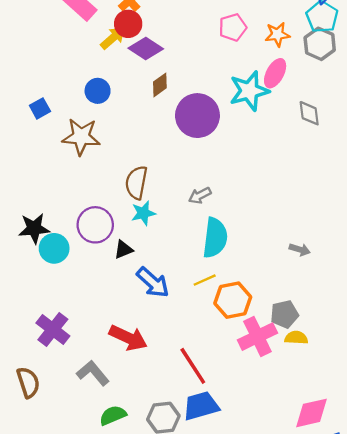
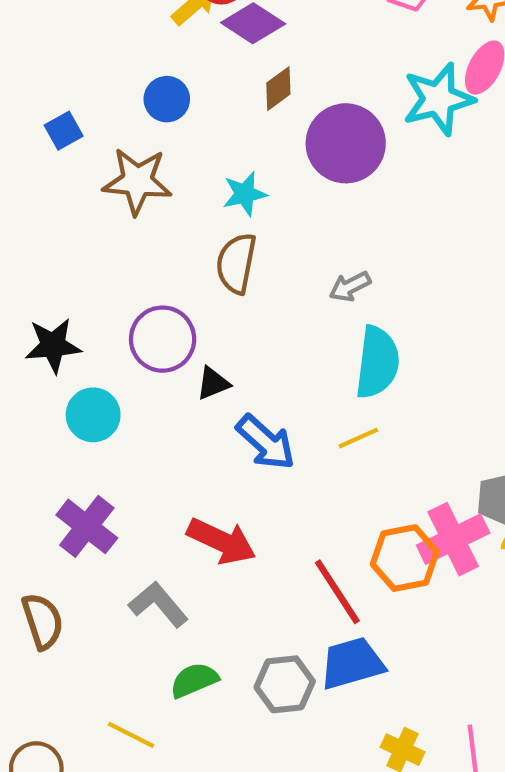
cyan star: (143, 213) -> (245, 194), moved
cyan circle: (54, 248) -> (93, 415), moved
orange hexagon: (233, 300) -> (405, 558), moved

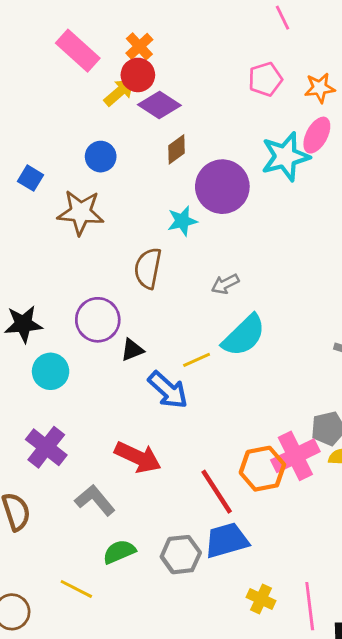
blue square: (64, 131) -> (30, 178), turned -30
cyan star: (245, 194) -> (182, 221), moved
cyan semicircle: (377, 362) -> (244, 336), turned 39
yellow line: (358, 438) -> (197, 360), moved

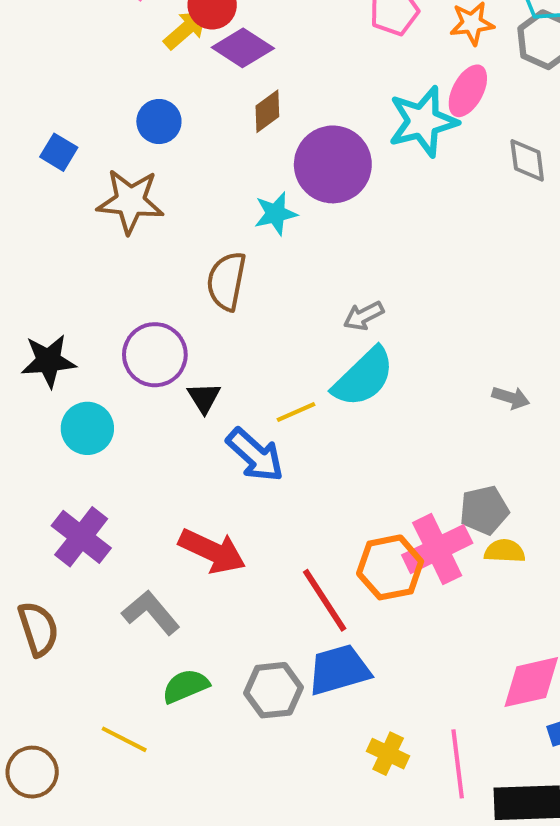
gray arrow: (225, 284) -> (364, 316), moved
black triangle: (132, 350) -> (204, 398), turned -40

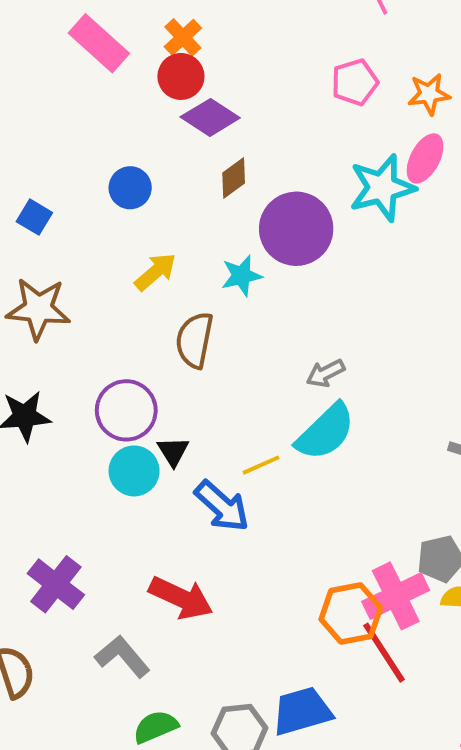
yellow arrow: (186, 29) -> (156, 272), moved
brown star: (130, 201) -> (38, 309), moved
cyan circle: (87, 428) -> (134, 471), moved
red line: (325, 600) -> (384, 653), moved

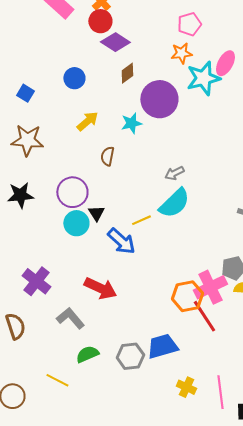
orange star: (429, 94) -> (181, 53), moved
brown semicircle: (195, 340) -> (107, 156), size x0.7

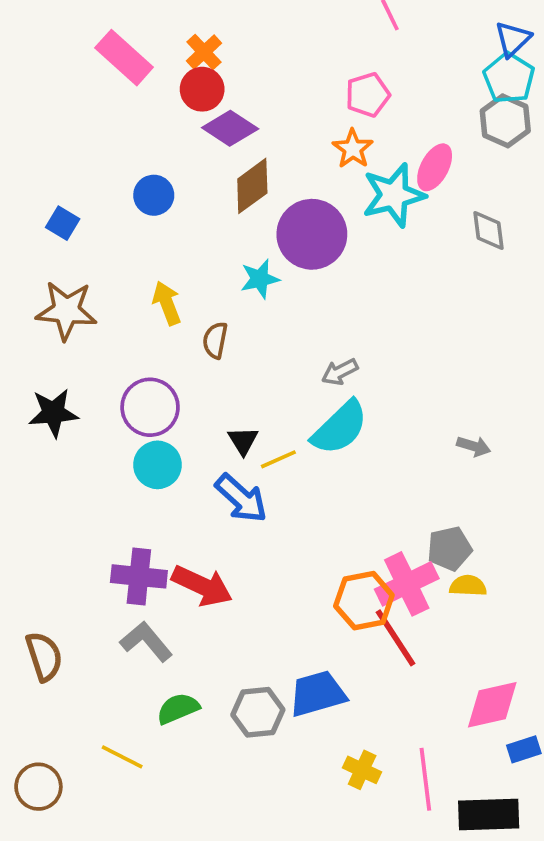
orange star: (181, 53) -> (353, 149), turned -30
brown diamond: (127, 73) -> (252, 186), size x1.4
yellow arrow: (87, 121) -> (167, 303), moved, turned -70
black triangle: (96, 213) -> (243, 441), moved
purple cross: (36, 281) -> (139, 576), moved, turned -32

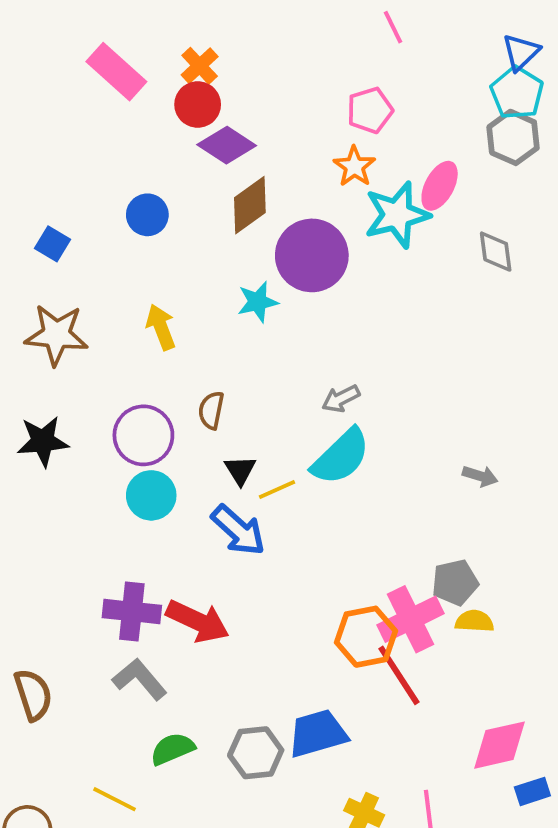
brown semicircle: (215, 340) -> (211, 410), moved

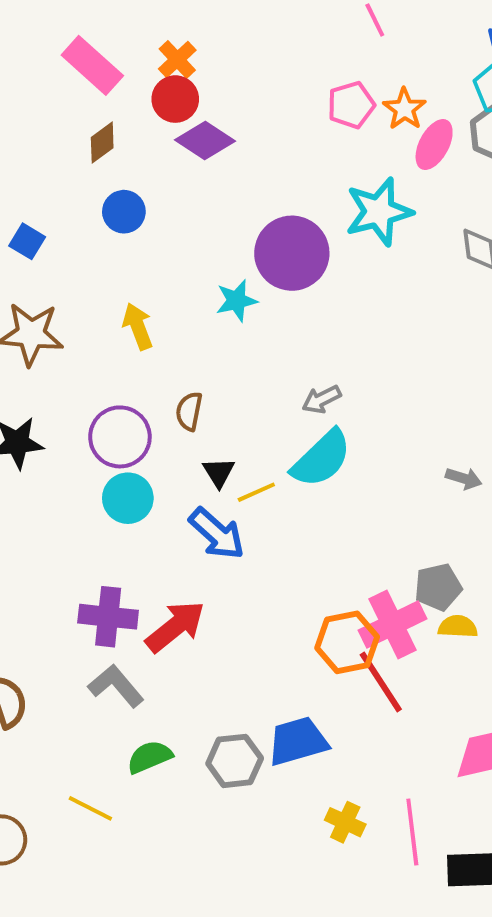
orange star: (354, 166) -> (404, 109), moved
pink ellipse: (440, 186) -> (434, 145), moved
brown diamond: (250, 205) -> (102, 143), moved, size x0.7
red arrow: (198, 621) -> (175, 627), turned -64

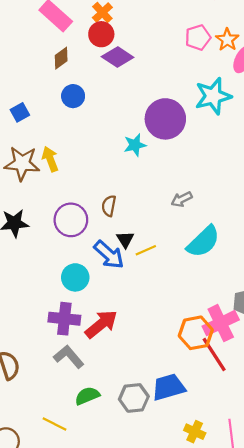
blue square: (27, 241) -> (20, 112), turned 30
yellow arrow: (138, 326) -> (50, 159), moved
cyan semicircle: (321, 459) -> (203, 242), moved
cyan circle: (128, 498) -> (75, 277), moved
blue arrow: (217, 534) -> (109, 255), moved

